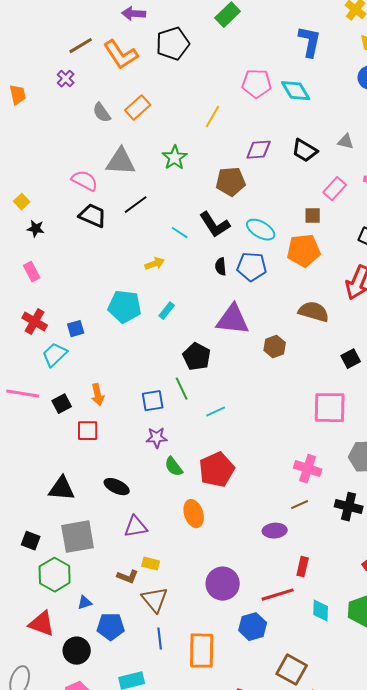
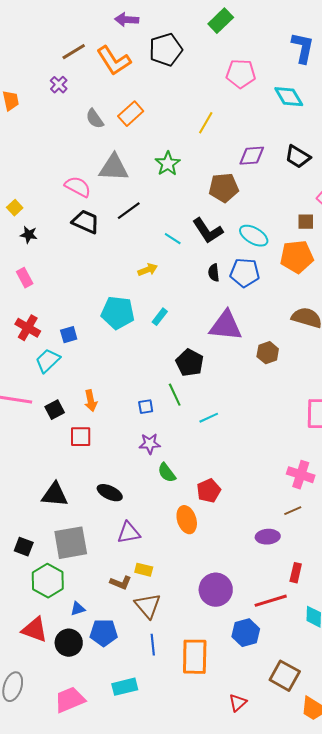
pink pentagon: (257, 84) -> (241, 74), moved
blue square: (153, 401) -> (146, 407), size x0.7
red pentagon: (217, 470) -> (209, 491), moved, size x0.7
black circle: (77, 651) -> (69, 643), moved

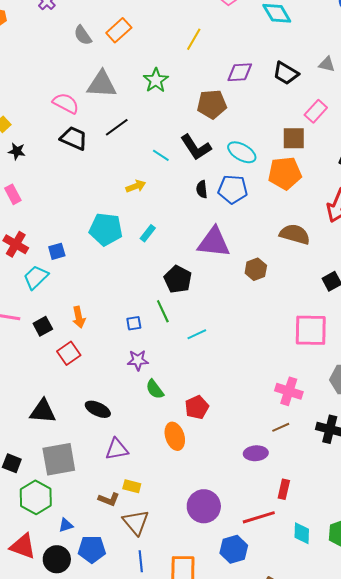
brown square: (306, 222) -> (294, 138), size x1.4
red square: (81, 437) -> (69, 353), turned -35

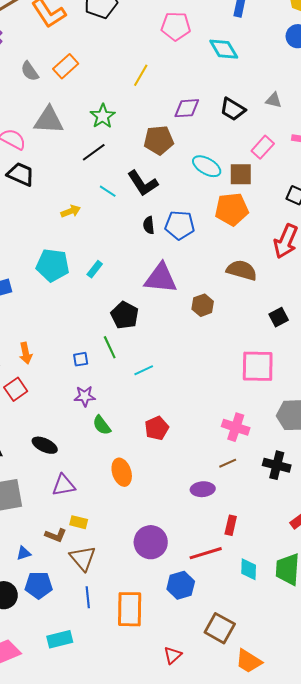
black line: (117, 127) -> (94, 152), moved
cyan ellipse: (242, 152) -> (207, 166), moved
yellow arrow: (136, 186) -> (71, 211), moved
red pentagon: (197, 407) -> (157, 428), moved
blue triangle: (66, 525) -> (24, 553), moved

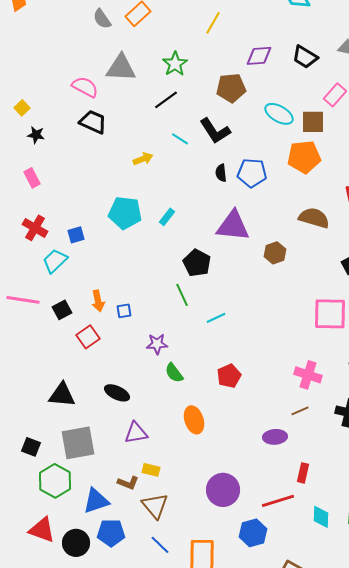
blue square: (81, 359) -> (124, 311), moved
blue triangle: (24, 553) -> (96, 501), size x1.8
blue line: (88, 597) -> (160, 545), turned -40

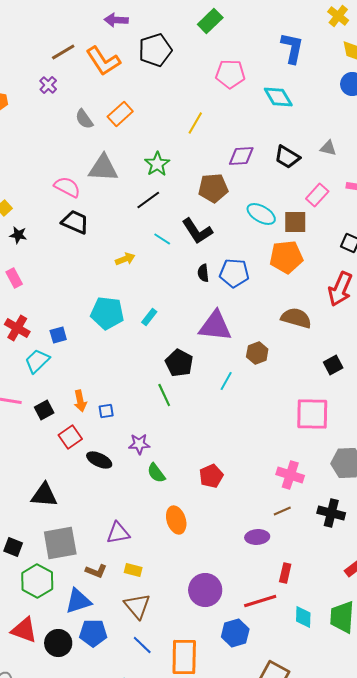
cyan line: (216, 318) -> (226, 381), moved, turned -36
black ellipse: (117, 393) -> (99, 460), moved
brown L-shape: (128, 483) -> (96, 571), moved

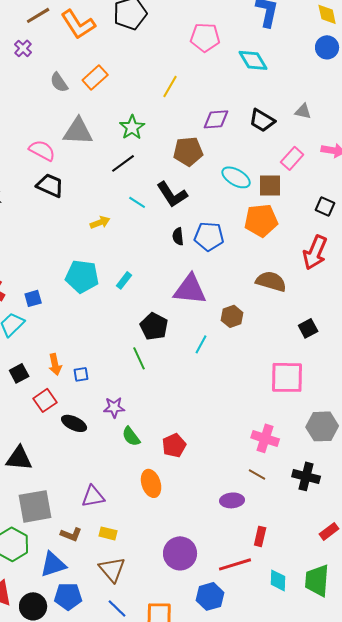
red pentagon: (211, 476) -> (174, 445), moved
brown line: (282, 511) -> (257, 474), turned 54

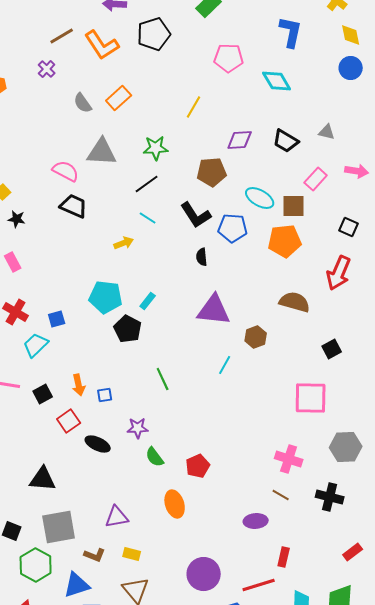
green star: (132, 127) -> (156, 148), turned 30
cyan line: (137, 202) -> (148, 218), moved
blue pentagon: (209, 236) -> (233, 228), moved
black pentagon: (154, 326) -> (128, 329), moved

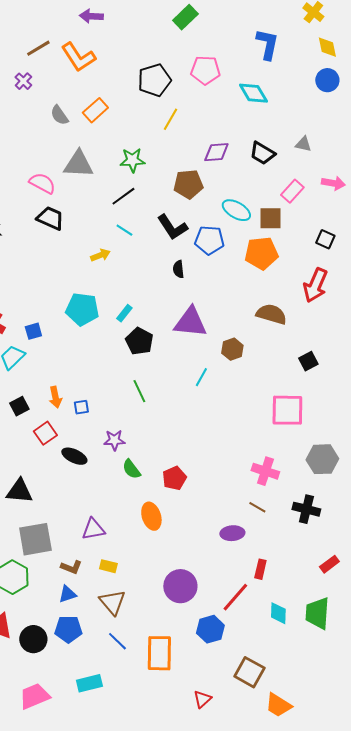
black pentagon: (154, 34) -> (154, 80), moved
black pentagon: (128, 329) -> (139, 341), moved
blue triangle: (77, 585) -> (67, 594), moved, size x0.7
red line: (259, 585) -> (235, 597), turned -32

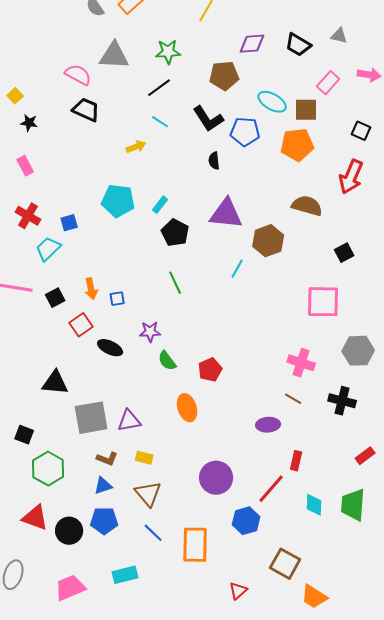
brown hexagon: (232, 349) -> (268, 241), size x1.4
gray square: (35, 539) -> (91, 418), moved

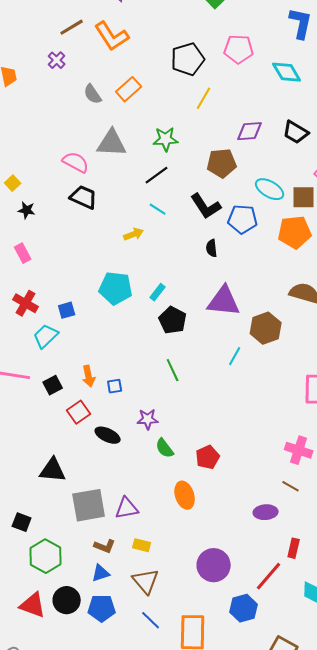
black circle: (69, 531) -> (67, 600), moved

